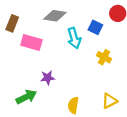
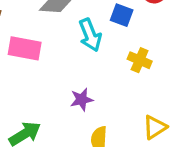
purple star: (48, 78) -> (82, 100), moved

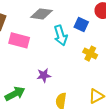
purple star: (82, 100) -> (44, 75), moved

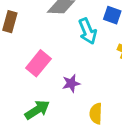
pink rectangle: (19, 40) -> (38, 63), moved, turned -60

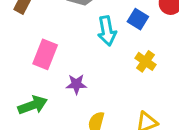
pink rectangle: (38, 63) -> (45, 54), turned -30

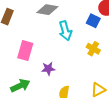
blue square: (138, 19) -> (93, 21), moved

